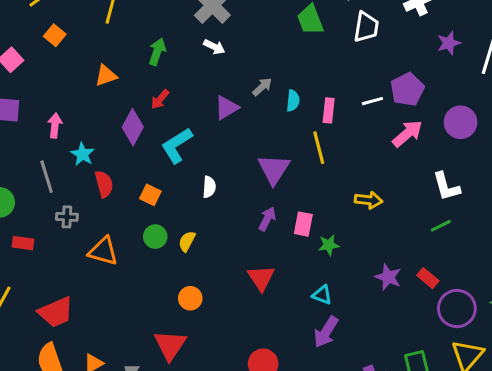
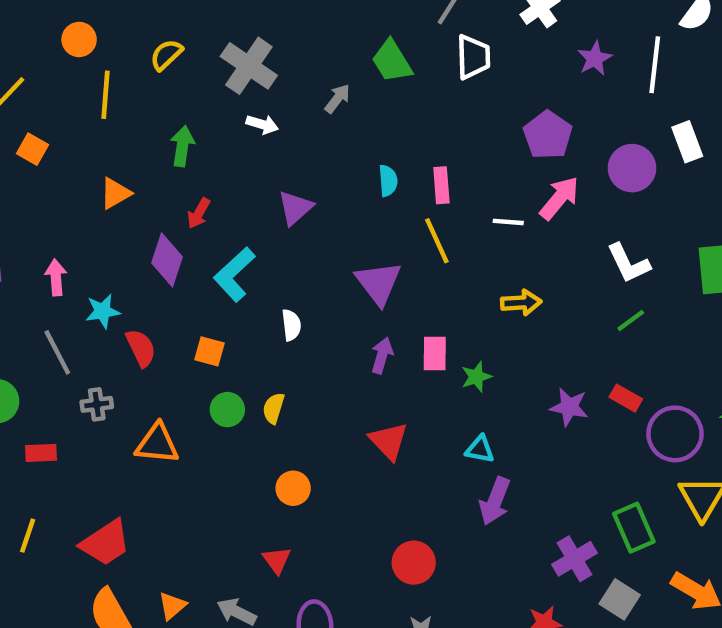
gray arrow: (262, 87) -> (337, 99), moved
white line: (372, 101) -> (508, 222), moved, turned 30
cyan star: (83, 154) -> (103, 311), turned -30
red triangle: (170, 345) -> (277, 560), size x0.6

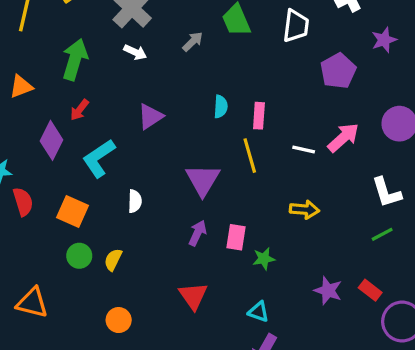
purple pentagon: (548, 135) -> (338, 71), moved
green arrow: (182, 146) -> (75, 59), size x1.4
orange square: (210, 351) -> (73, 212), size x1.4
orange triangle: (157, 444) -> (32, 303), moved

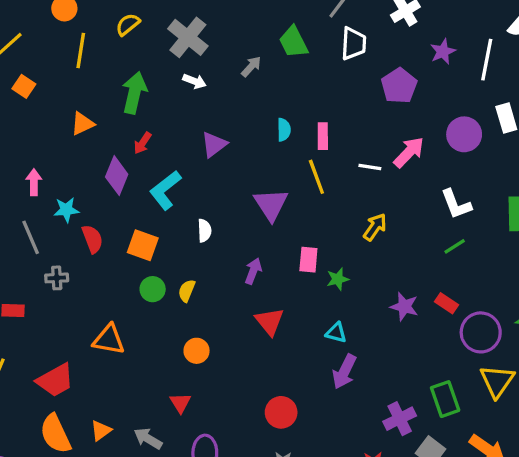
yellow arrow: (304, 210) -> (375, 227), turned -56
purple arrow: (197, 233) -> (253, 271), moved

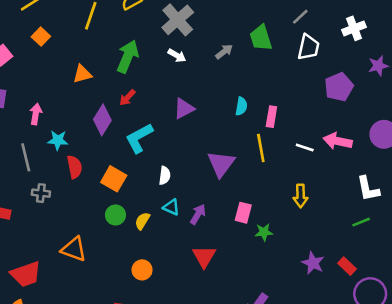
pink arrow: (409, 152) -> (338, 141), turned -132
yellow arrow: (375, 227) -> (301, 196), turned 135
cyan triangle: (336, 333) -> (171, 207), moved

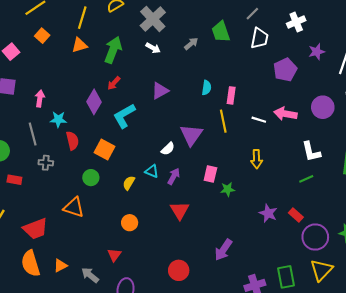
orange triangle: (82, 74) -> (79, 45), moved
white semicircle: (165, 176) -> (168, 149), moved, turned 40
green circle: (115, 215) -> (91, 178), moved

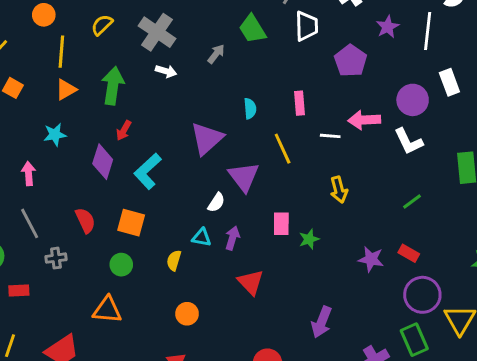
purple triangle: (160, 91) -> (207, 139), moved, size x1.4
pink rectangle: (231, 95) -> (300, 103), moved
cyan star: (58, 119) -> (55, 135), moved
white L-shape: (311, 152) -> (409, 141), moved
purple circle: (315, 237) -> (422, 295), moved

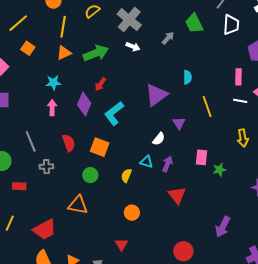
green arrow: (113, 86) -> (96, 53), turned 55
pink rectangle: (300, 103) -> (239, 77), moved
pink arrow: (29, 173) -> (52, 108), moved
purple triangle: (244, 177) -> (179, 123), size x0.6

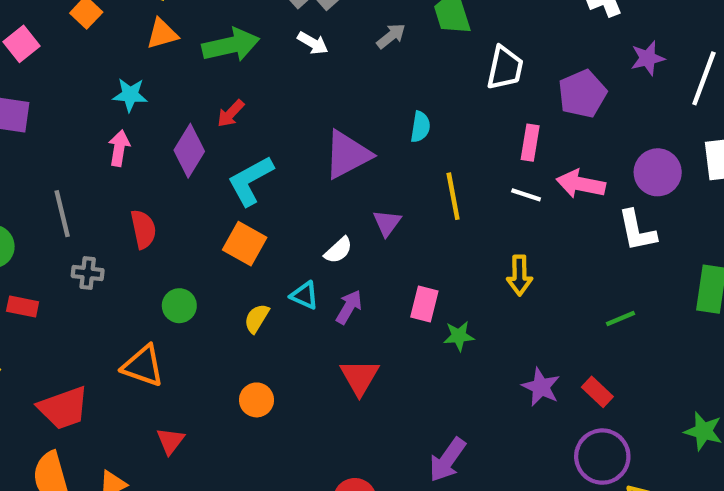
white trapezoid: (231, 25) -> (505, 68), moved
orange square: (100, 147) -> (245, 244), moved
red triangle: (121, 244) -> (170, 441), moved

